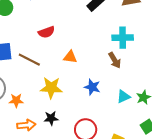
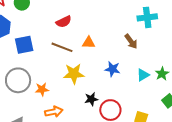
cyan cross: (123, 38) -> (147, 17), moved
brown line: (29, 60) -> (62, 47), moved
black star: (51, 118) -> (91, 99), moved

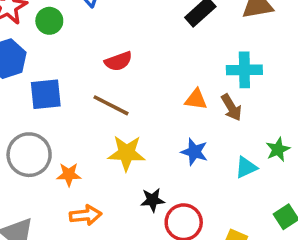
cyan cross: (147, 17) -> (244, 70), moved
orange triangle: (89, 43) -> (196, 99), moved
green star: (162, 74) -> (278, 149), moved

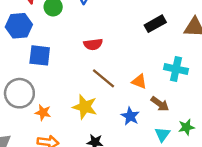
brown line: (111, 105) -> (104, 78), moved
brown arrow: (231, 107) -> (160, 104), moved, turned -36
cyan triangle: (246, 167) -> (162, 134), turned -42

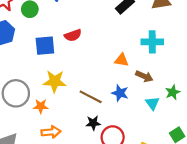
blue square: (40, 55) -> (45, 46), moved
brown line: (104, 78) -> (91, 97), moved
yellow star: (85, 107) -> (55, 81), moved

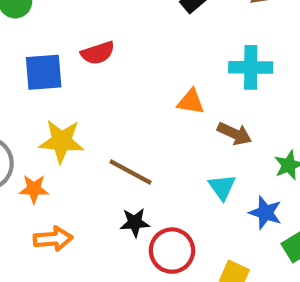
blue star: (120, 93) -> (265, 213), moved
cyan triangle: (152, 103) -> (222, 187), moved

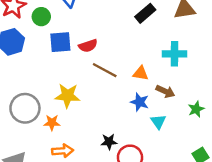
blue square: (44, 72) -> (60, 42), moved
brown line: (130, 172) -> (105, 70), moved
blue star: (265, 213) -> (140, 102), moved

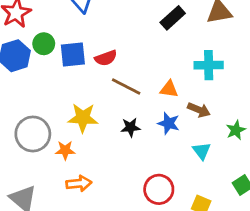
green circle: (41, 17) -> (44, 44), moved
cyan triangle: (158, 122) -> (202, 151), moved
black star: (109, 142) -> (130, 127), moved

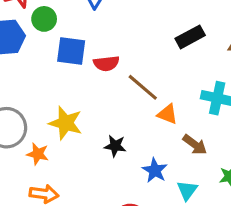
green circle: (44, 44) -> (44, 19), moved
brown line: (126, 86) -> (143, 87), moved
blue star: (169, 123) -> (155, 170), moved

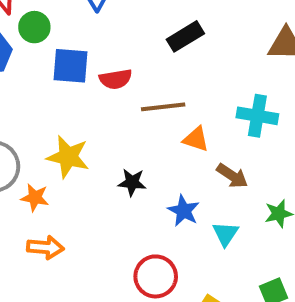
black rectangle: (190, 37) -> (185, 36), moved
brown line: (143, 87) -> (163, 107), turned -44

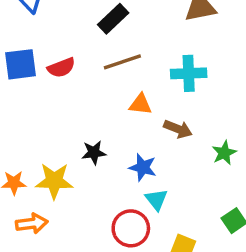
brown line: (163, 107) -> (122, 62), moved
yellow star: (68, 157) -> (54, 181), moved
cyan triangle: (225, 234) -> (156, 200), moved

